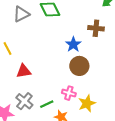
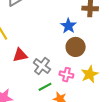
gray cross: (24, 101) -> (42, 66), moved
yellow star: (87, 103) -> (90, 74), moved

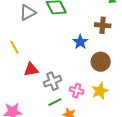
brown circle: (76, 47) -> (101, 62), moved
gray cross: (42, 66) -> (53, 81), turned 30

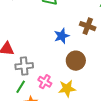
green line: (55, 102) -> (21, 87), turned -48

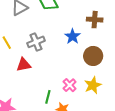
gray cross: (24, 66) -> (36, 42), moved
pink cross: (45, 82) -> (70, 85), turned 32

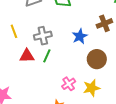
brown cross: (95, 20) -> (104, 23), turned -35
green line: (48, 97) -> (47, 56), moved

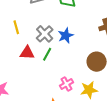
gray cross: (43, 36) -> (45, 34), turned -36
blue star: (80, 36) -> (66, 35), moved

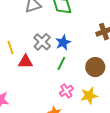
yellow line: (16, 27) -> (11, 47), moved
green line: (47, 54) -> (61, 63), moved

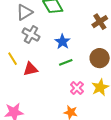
gray cross: (42, 42) -> (31, 35), moved
green line: (61, 63) -> (66, 62), turned 56

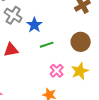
blue star: (63, 42) -> (34, 25), moved

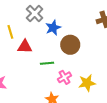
brown circle: (81, 42) -> (70, 45), moved
green line: (47, 45) -> (47, 63), moved

